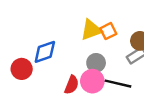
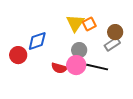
yellow triangle: (91, 30) -> (75, 23), turned -36
red semicircle: (72, 85) -> (59, 68), turned 84

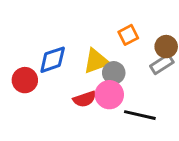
yellow triangle: (75, 23) -> (96, 61), moved, turned 36
black line: (97, 67) -> (140, 115), moved
red semicircle: (59, 68) -> (85, 99), turned -35

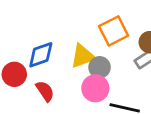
orange square: (128, 35) -> (114, 31), size x1.5
red semicircle: (85, 99) -> (45, 91), moved, turned -105

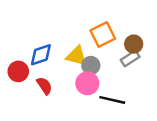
yellow triangle: (83, 56) -> (77, 56), turned 35

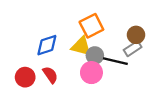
orange square: (103, 35) -> (91, 26), moved
red circle: (18, 71) -> (25, 77), moved
black line: (112, 100) -> (115, 61), moved

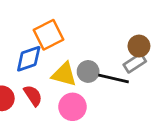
orange square: (91, 26) -> (48, 35), moved
yellow triangle: (81, 46) -> (64, 74), moved
pink circle: (91, 73) -> (73, 107), moved

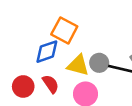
orange square: (48, 35) -> (64, 30), turned -35

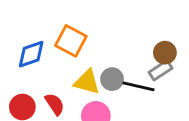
blue diamond: (47, 52) -> (31, 54), moved

